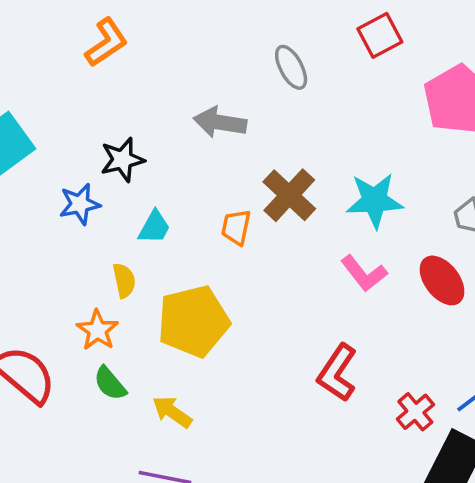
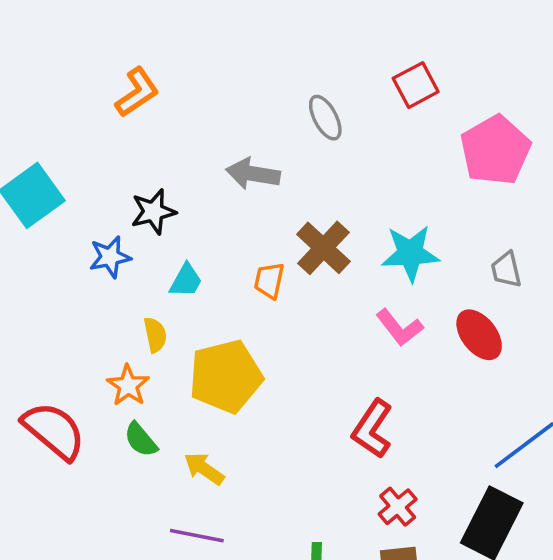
red cross: (415, 412) -> (398, 507), moved

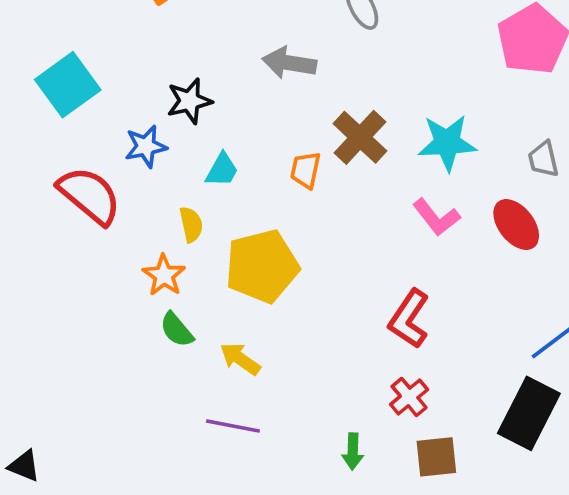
red semicircle: (54, 431) -> (89, 195), moved
red cross: (398, 507) -> (409, 397), moved

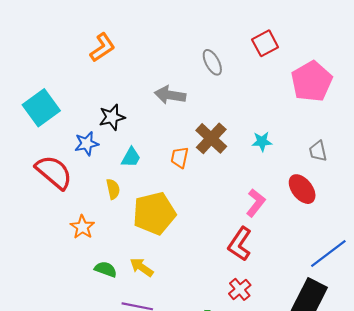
cyan star: (447, 143) -> (262, 142), size x0.6
pink L-shape: (436, 217) -> (256, 203), moved, turned -104
orange star: (164, 275) -> (82, 227), moved
green semicircle: (177, 330) -> (106, 269), moved, turned 150

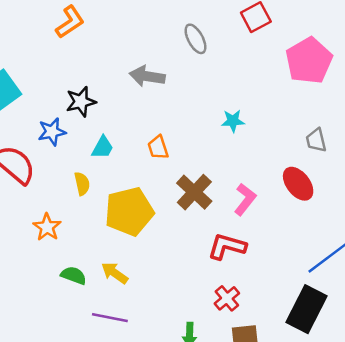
brown cross: (211, 138) -> (194, 192), moved
cyan star: (262, 142) -> (233, 121), moved
orange trapezoid: (180, 157) -> (158, 147), turned -30
red L-shape: (240, 244) -> (227, 246), turned 72

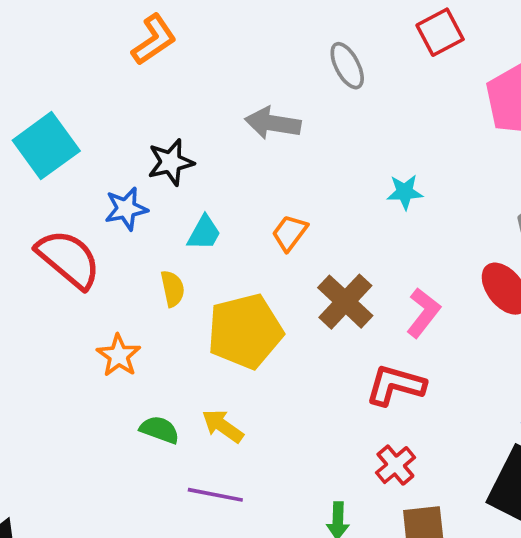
orange trapezoid: (158, 147) -> (290, 233), turned 55

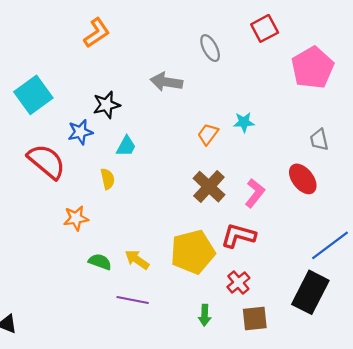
orange trapezoid: (290, 233) -> (208, 134), moved
yellow pentagon: (245, 331) -> (193, 252), moved
orange star: (119, 355) -> (76, 218), turned 30

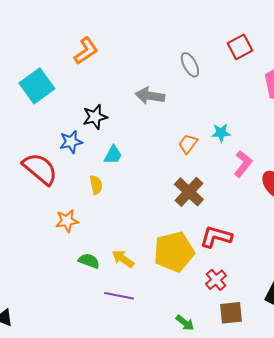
cyan square: (33, 95) -> (37, 86), moved
pink L-shape: (255, 193) -> (243, 164), moved
green arrow: (205, 315) -> (185, 323), moved, turned -54

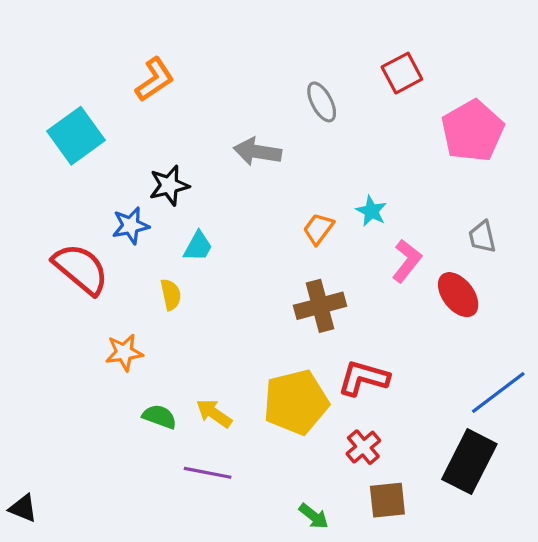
cyan star: (221, 133) -> (371, 211), turned 30
brown cross: (189, 192) -> (320, 306), turned 32

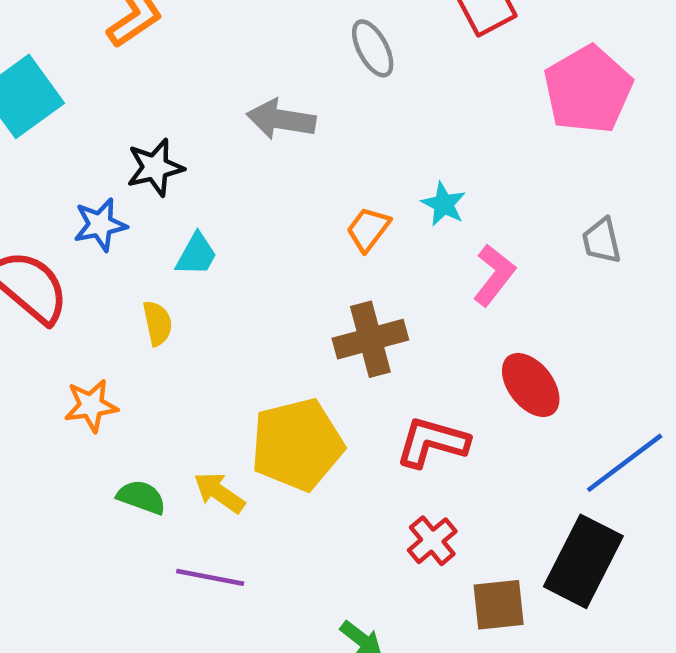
red ellipse: (458, 295) -> (531, 385), moved
yellow pentagon: (296, 402) -> (297, 445), moved
brown square: (387, 500) -> (499, 605), moved

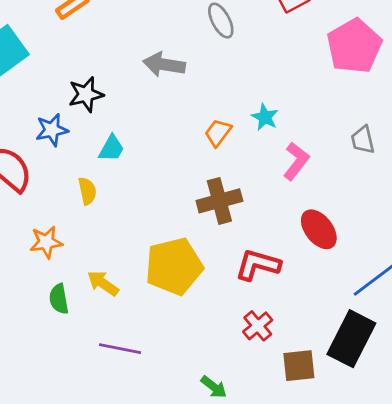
yellow arrow: (219, 493) -> (103, 283), moved
green semicircle: (141, 497) -> (59, 299), moved, turned -120

